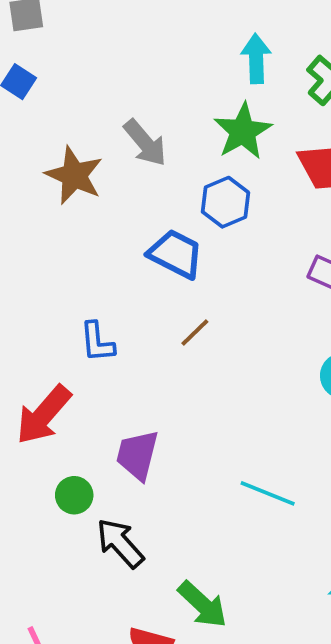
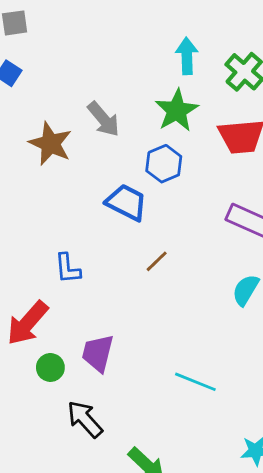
brown line: (195, 332) -> (157, 261), moved
green circle: (74, 495) -> (50, 367), moved

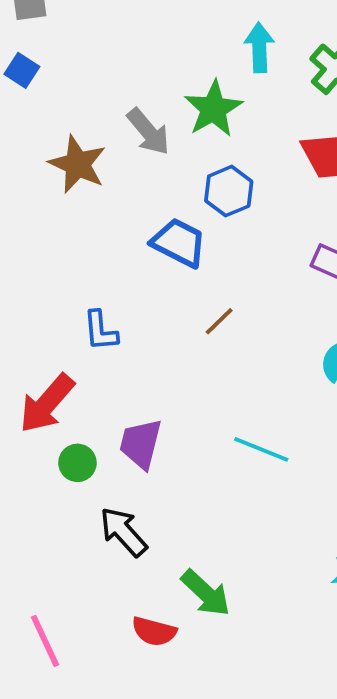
green star: (177, 111) -> (213, 109), moved
cyan line: (195, 382) -> (261, 449), moved

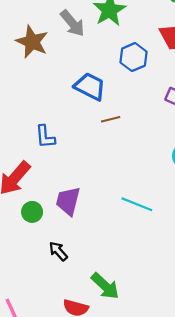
blue hexagon: (229, 191) -> (134, 57), moved
brown line: (219, 321) -> (111, 119), moved, turned 30
black arrow: (123, 532) -> (58, 251), size x0.7

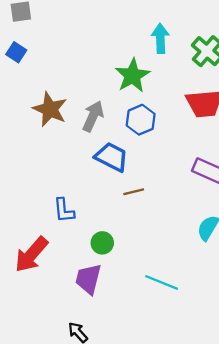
gray arrow: (72, 23) -> (93, 116), moved, turned -116
blue hexagon: (134, 57) -> (141, 120), moved
green circle: (32, 212) -> (102, 243), moved

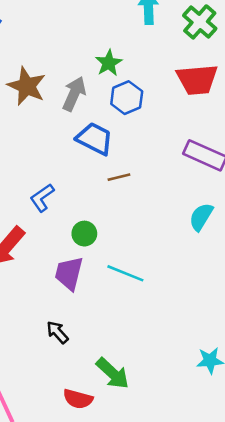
green star: (132, 76) -> (109, 63), moved, size x0.7
blue L-shape: (64, 210) -> (42, 198), turned 60
cyan line: (162, 282) -> (125, 273), moved

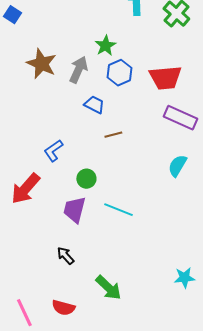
red trapezoid: (197, 80) -> (165, 78), moved
blue trapezoid: (95, 139) -> (94, 105), size x0.7
red semicircle: (78, 399) -> (63, 308), moved

